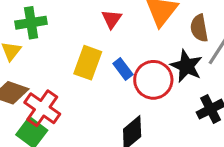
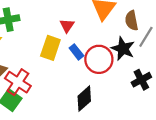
red triangle: (112, 19) -> (67, 26), moved

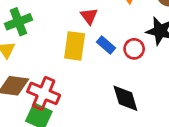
red circle: (99, 59) -> (134, 49), size x0.6
black diamond: (84, 99) -> (125, 98), turned -55

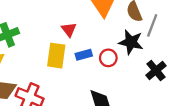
blue rectangle: (106, 45) -> (84, 55), turned -56

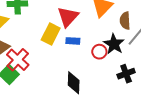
red triangle: (69, 30) -> (68, 17), size x1.6
red circle: (108, 58) -> (99, 52), moved

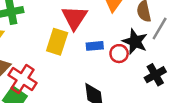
blue rectangle: (73, 41) -> (95, 46), moved

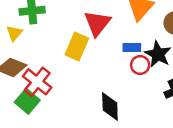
blue rectangle: (95, 46) -> (132, 47), moved

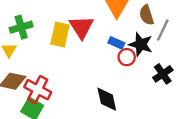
yellow rectangle: (77, 46) -> (60, 35), moved
blue rectangle: (132, 47) -> (116, 43), turned 35

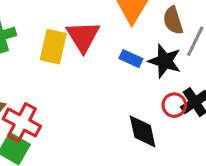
red circle: (127, 57) -> (174, 105), moved
black diamond: (107, 99) -> (143, 131), moved

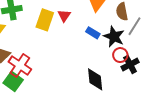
red triangle: (83, 36) -> (64, 16), size x0.6
red circle: (174, 105) -> (120, 55), moved

